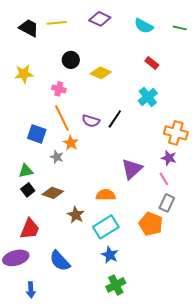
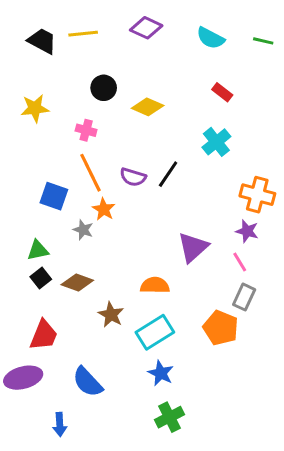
blue arrow: (31, 290) -> (60, 424), moved

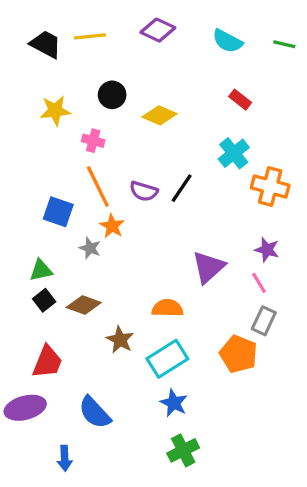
yellow star: (35, 108) -> (55, 111), moved
orange cross: (257, 195) -> (270, 186), moved

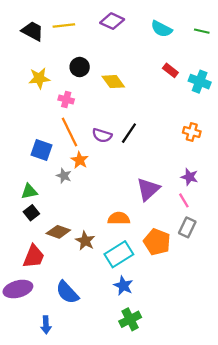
yellow diamond: (159, 115) -> (113, 82), turned 30
cyan cross: (234, 153) -> (200, 82), moved, turned -30
orange cross: (270, 186) -> (192, 132), size x0.7
brown diamond: (84, 305) -> (58, 232), moved
orange pentagon: (239, 354) -> (157, 242), moved

